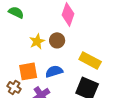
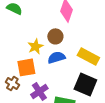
yellow star: (37, 41) -> (35, 46), moved
blue semicircle: (54, 71) -> (56, 57), moved

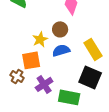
yellow rectangle: (88, 56) -> (93, 49), turned 30

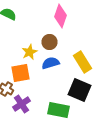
purple cross: (44, 84) -> (22, 104), moved

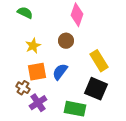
yellow star: (30, 52) -> (33, 46), moved
blue semicircle: (50, 63) -> (60, 72), moved, turned -36

